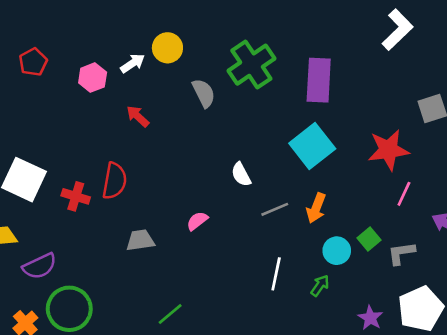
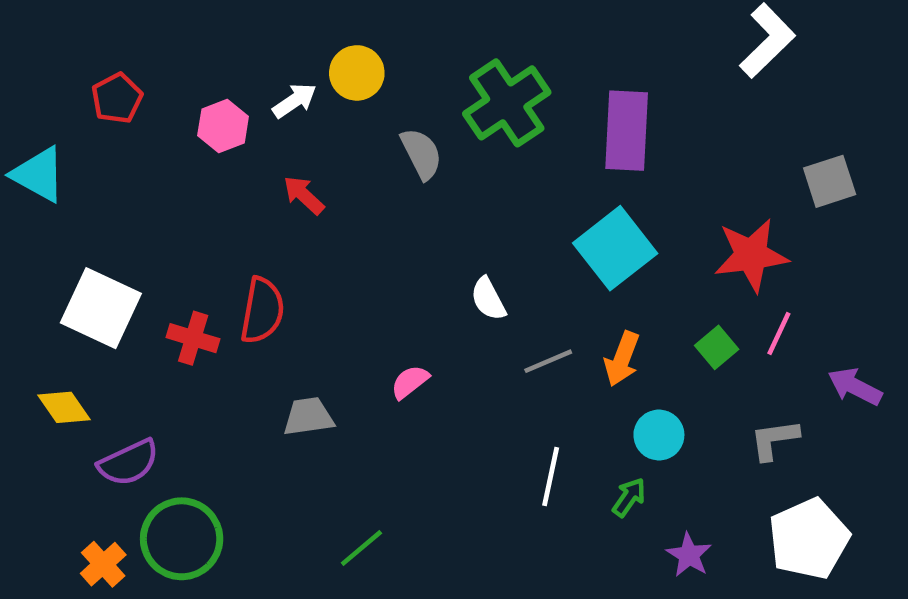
green square: (369, 239) -> (717, 347), moved
purple star: (370, 318) -> (689, 555), moved

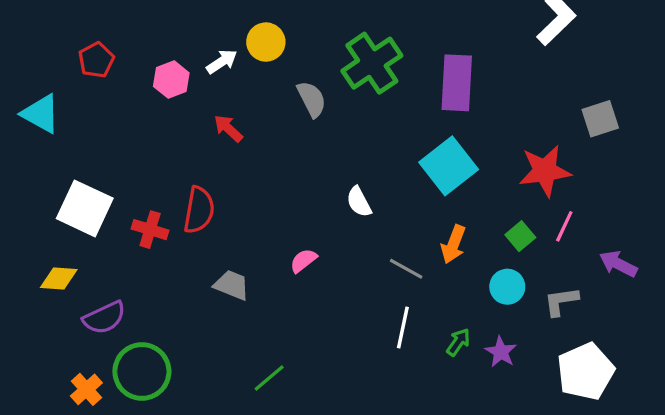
gray line: (548, 361) -> (406, 269), moved, turned 52
yellow diamond: (64, 407) -> (59, 279), turned -51
gray trapezoid: (308, 417) -> (232, 285), turned 30
cyan circle: (659, 435) -> (507, 287), moved
purple star: (689, 555) -> (501, 352), moved

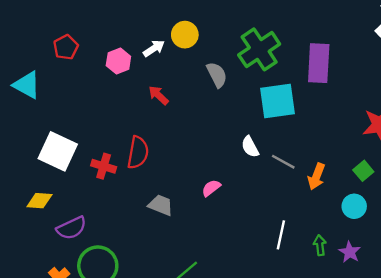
cyan square: (449, 166) -> (277, 101), moved, turned 30
gray line: (406, 269) -> (283, 162), moved
green arrow: (458, 342) -> (320, 245), turned -42

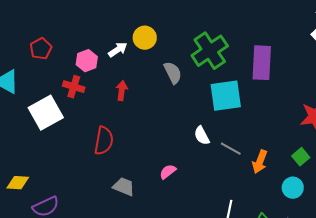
red arrow: (158, 95) -> (122, 91), turned 54
white square: (58, 151) -> (46, 113), moved, turned 36
red cross: (104, 166) -> (74, 87), moved

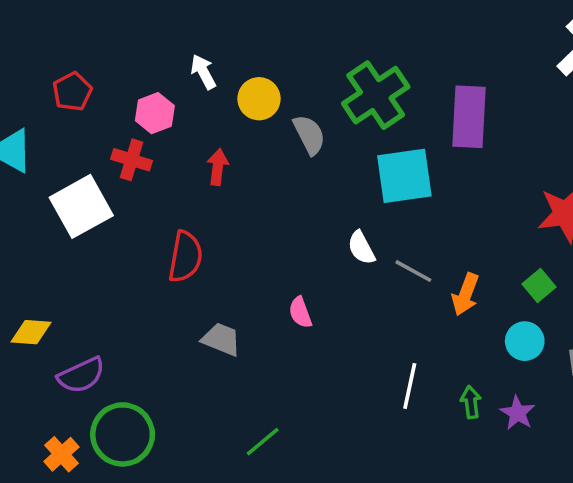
yellow circle: (145, 38) -> (259, 99), moved
white arrow: (118, 50) -> (203, 72), moved, turned -84
pink semicircle: (168, 172) -> (300, 312), turned -72

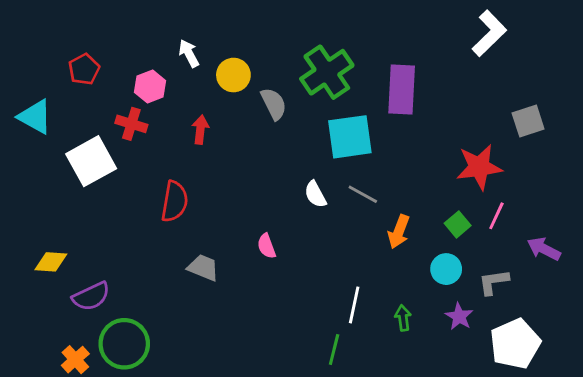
gray line: (413, 271) -> (363, 194), moved
purple star: (518, 413) -> (459, 316), moved
green line: (263, 442) -> (334, 349), moved, turned -36

